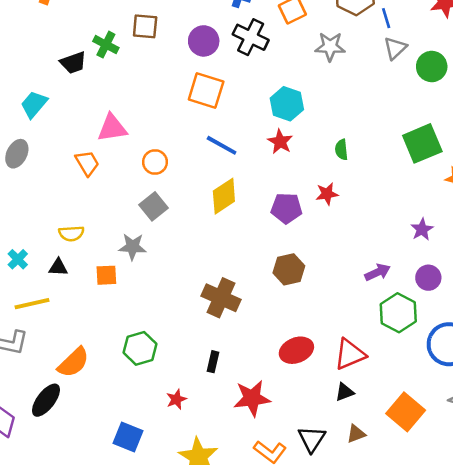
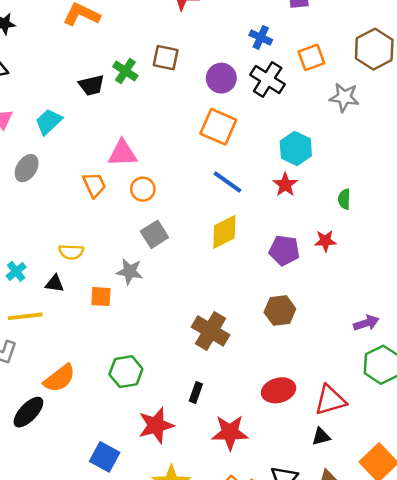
orange circle: (155, 162) -> (143, 189), moved
red star: (176, 399) -> (156, 425), size x1.8

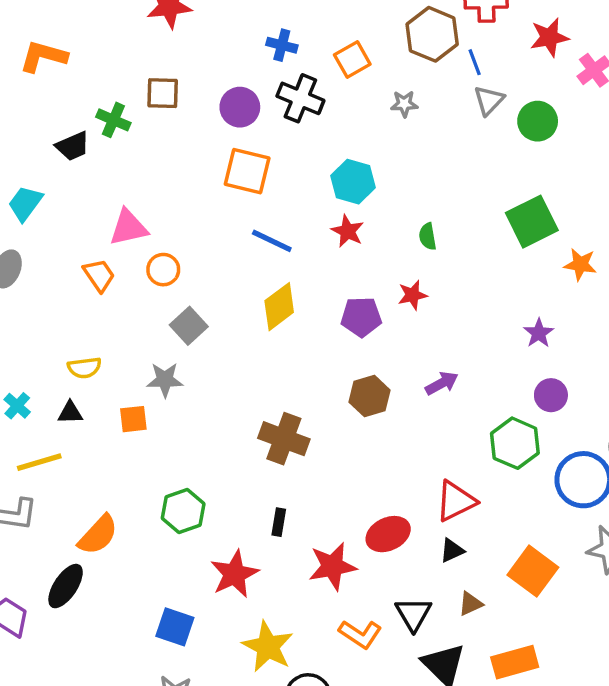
gray star: (344, 97) -> (404, 104), size x0.7
purple arrow: (366, 323) -> (442, 383), moved
red ellipse: (279, 390) -> (388, 534), moved

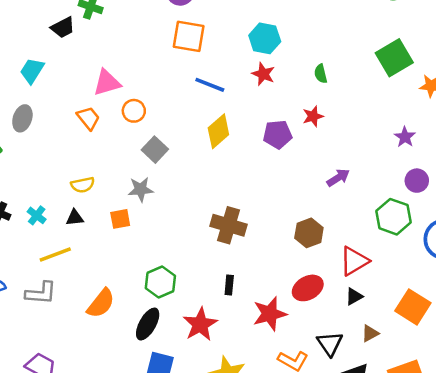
brown hexagon: (369, 396) -> (309, 233), moved
black ellipse: (66, 586) -> (148, 324), moved

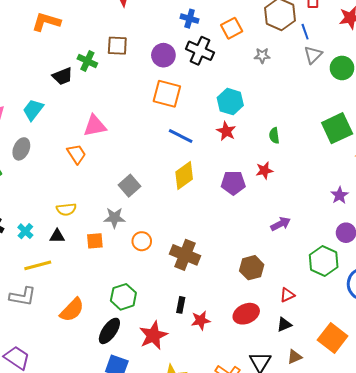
orange circle: (134, 111) -> (142, 241), moved
red triangle: (354, 261) -> (287, 295), size x0.6
red star: (270, 314) -> (201, 320), moved, size x0.7

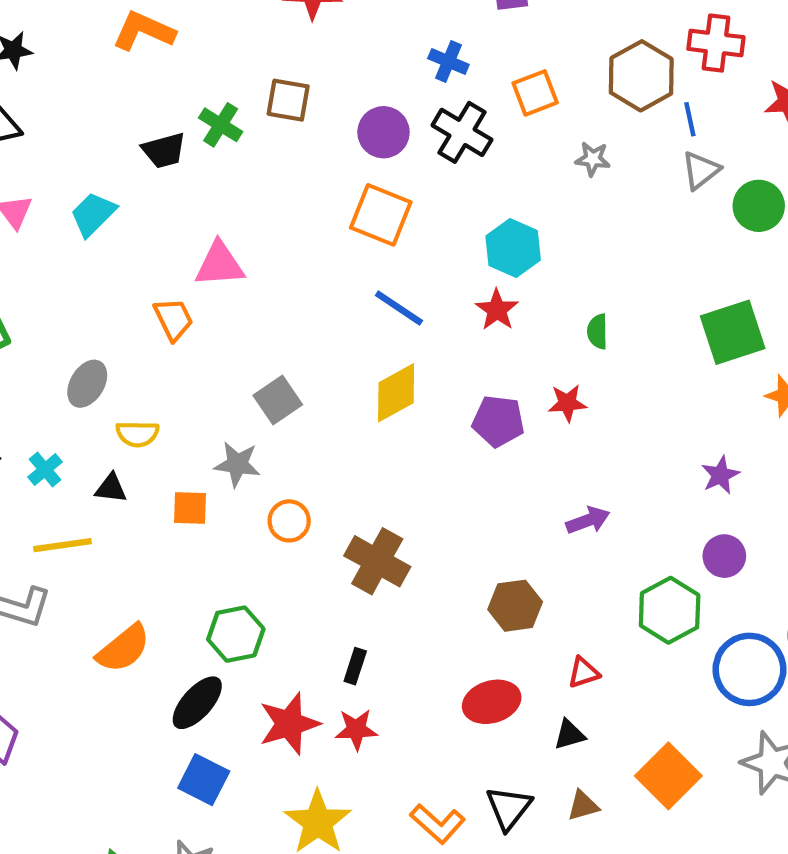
gray ellipse: (21, 149) -> (87, 384), moved
red star: (201, 320) -> (356, 729), moved

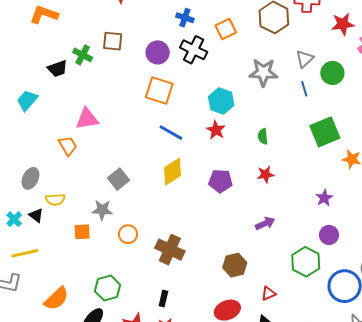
blue line: (690, 119) -> (304, 89), moved
gray star: (593, 159) -> (263, 72), moved, size x1.8
red star: (567, 403) -> (266, 174), moved
black triangle: (111, 488) -> (36, 215), moved, turned 35

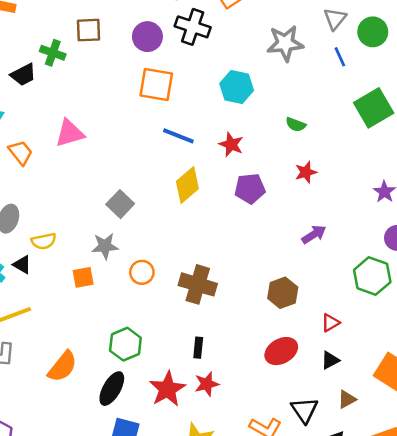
red star: (216, 130) -> (231, 145), moved
green semicircle: (263, 136) -> (296, 125), turned -56
orange trapezoid: (68, 146) -> (20, 153), moved

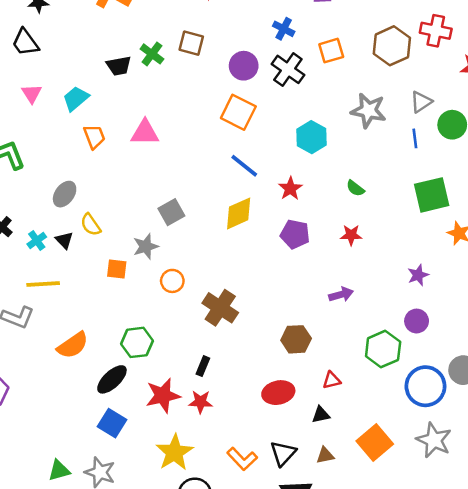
yellow semicircle: (44, 241) -> (91, 225), turned 50
gray star: (105, 246) -> (146, 246), turned -30

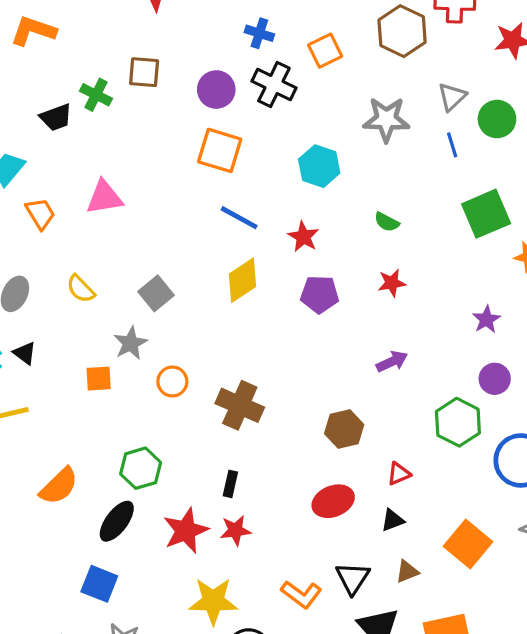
yellow semicircle: (91, 225) -> (81, 289), moved
blue square: (112, 423) -> (99, 584), moved
yellow star: (175, 452) -> (213, 601), turned -30

